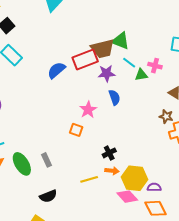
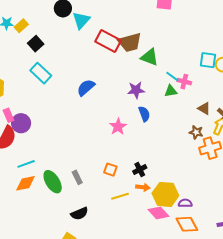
brown trapezoid: (103, 49) -> (130, 42), moved
red rectangle: (85, 60) -> (108, 41), moved, turned 50
cyan line: (129, 63) -> (172, 77), moved
orange square: (76, 130) -> (110, 170), moved

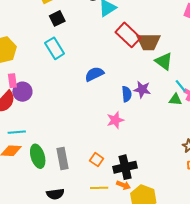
blue semicircle: (144, 114) -> (127, 94), moved
black cross: (140, 169) -> (125, 167), size x1.6
gray rectangle: (77, 177) -> (63, 159), size x1.5

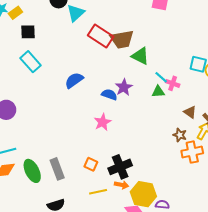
black square: (57, 18) -> (28, 32), turned 35
purple star: (142, 89) -> (124, 87), turned -30
blue semicircle: (127, 94) -> (109, 95), turned -56

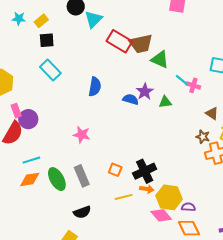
yellow rectangle: (15, 13) -> (41, 21), moved
blue semicircle: (74, 80) -> (95, 87), turned 138
green triangle: (158, 92) -> (165, 102), moved
pink star: (102, 122) -> (82, 135), moved, turned -30

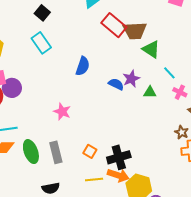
black square: (47, 40) -> (42, 13), turned 35
pink cross: (193, 85) -> (180, 92), moved
orange arrow: (147, 189) -> (118, 175), size x1.5

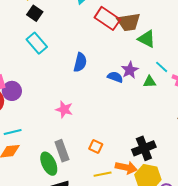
cyan line: (169, 73) -> (162, 67), moved
green ellipse: (31, 152) -> (49, 164), moved
black cross: (119, 157) -> (144, 148), moved

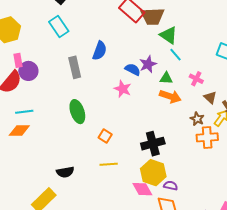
cyan line: (162, 67) -> (175, 55), moved
pink star: (64, 110) -> (123, 89), moved
gray rectangle: (62, 151) -> (75, 67), moved
green ellipse: (49, 164) -> (77, 112), moved
orange arrow: (126, 168) -> (170, 96), moved

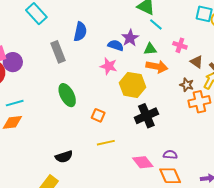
yellow hexagon: (153, 173) -> (132, 85), moved

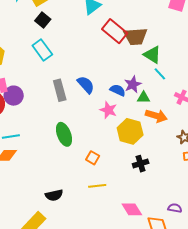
blue semicircle: (80, 32) -> (86, 85), moved, turned -60
green triangle: (150, 49) -> (144, 98), moved
black cross: (146, 116) -> (141, 164), size x0.7
purple semicircle: (170, 155) -> (175, 208), moved

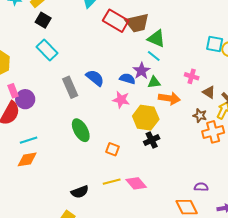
cyan line: (160, 74) -> (154, 56), moved
black cross: (141, 164) -> (152, 140), moved
yellow line: (97, 186) -> (112, 182), moved
pink diamond: (132, 209) -> (136, 183), moved

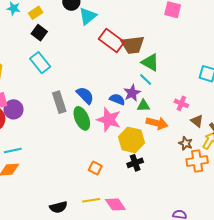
pink star: (121, 100) -> (109, 120), size x1.4
green ellipse: (81, 130) -> (82, 118), moved

